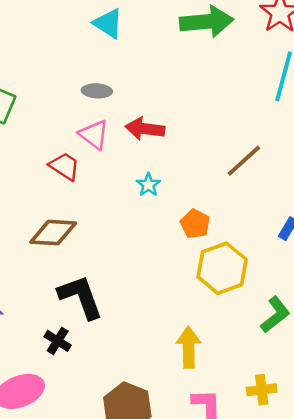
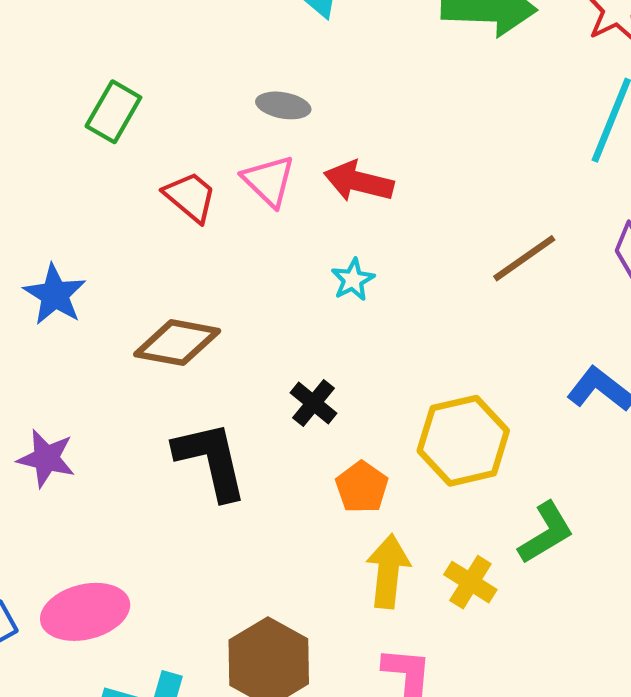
red trapezoid: (65, 166) -> (190, 197), moved
orange pentagon: (195, 224) -> (362, 487), moved
black cross: (58, 341) -> (314, 403), moved
yellow cross: (262, 390) -> (470, 582), moved, turned 32

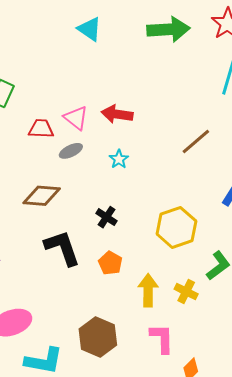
gray ellipse: (283, 105) -> (71, 151), moved, turned -30
red trapezoid: (190, 197) -> (41, 129), turned -32
orange pentagon: (362, 487) -> (110, 263), moved

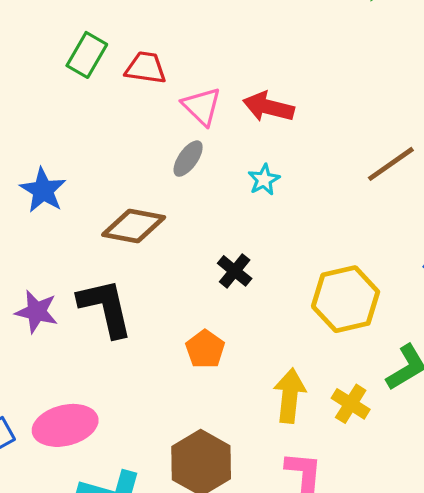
red trapezoid: (41, 129) -> (146, 68), moved
gray ellipse: (71, 151) -> (188, 159), turned -35
black L-shape: (62, 248) -> (105, 308), moved
orange pentagon: (110, 263) -> (205, 349), moved

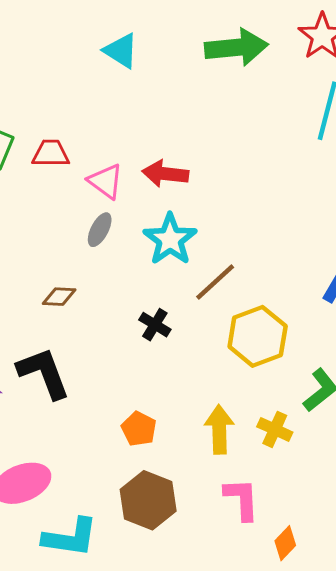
brown line: (391, 164) -> (215, 282), moved
cyan star: (264, 180) -> (170, 239), size x1.8
brown diamond: (134, 226) -> (59, 297), size x0.6
orange pentagon: (205, 349) -> (139, 429), moved

